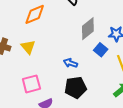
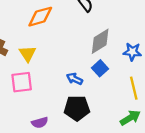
blue square: (101, 50) -> (100, 68), moved
pink square: (31, 84) -> (22, 82), moved

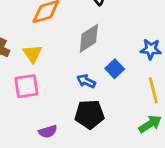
gray diamond: (100, 41) -> (89, 38), moved

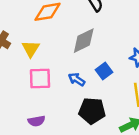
pink square: (26, 86) -> (40, 79), moved
black pentagon: (89, 114) -> (92, 111), moved

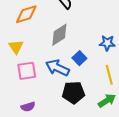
blue arrow: (77, 79) -> (57, 68), size x1.6

